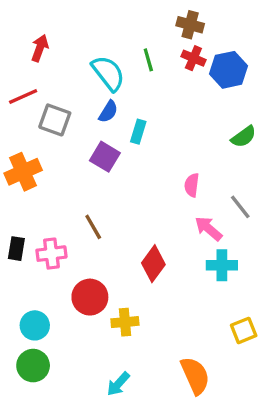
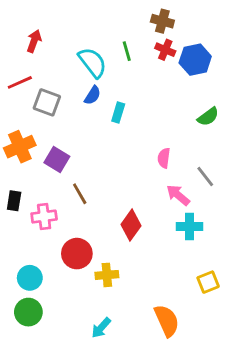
purple square: (105, 157) -> (57, 159), moved
black rectangle: (16, 249) -> (14, 201), moved

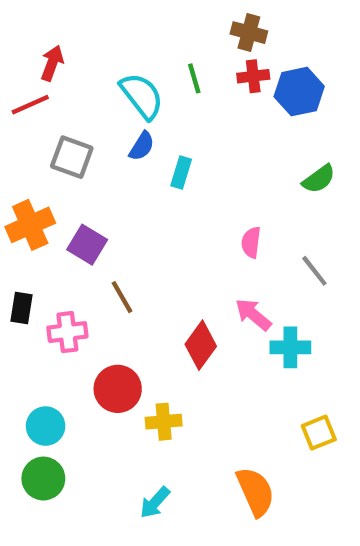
red cross: (165, 50) -> (253, 76), turned -30
red line: (20, 82) -> (30, 105), moved
pink arrow: (178, 195) -> (253, 315), moved

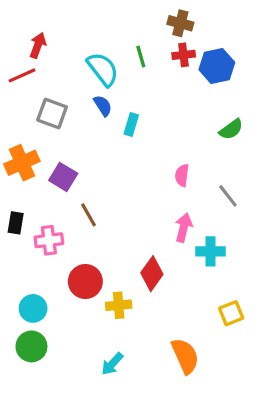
blue semicircle: (142, 146) -> (103, 106), turned -65
pink arrow: (253, 315) -> (184, 228), turned 64
red diamond: (201, 345) -> (152, 274), moved

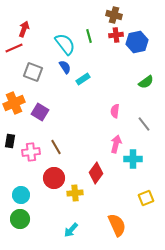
cyan rectangle: (131, 125) -> (83, 79), turned 40
brown line: (89, 215) -> (56, 147), moved

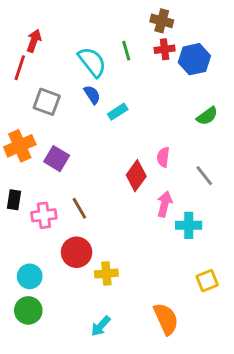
red line: (14, 48) -> (20, 68), turned -48
red diamond: (96, 173) -> (136, 176), moved

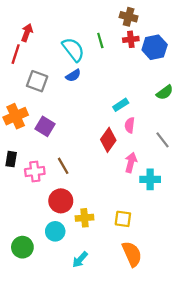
blue semicircle: (92, 95) -> (73, 75), turned 91
cyan rectangle: (118, 112) -> (121, 105), moved
cyan circle: (30, 276) -> (55, 231), moved
yellow square: (207, 281) -> (123, 219), moved, turned 30

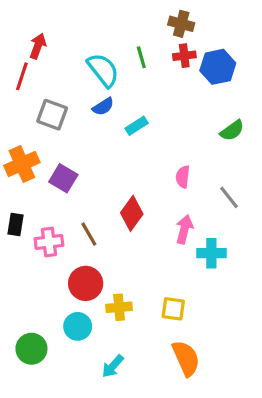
cyan rectangle: (121, 105) -> (137, 126), moved
red diamond: (108, 140) -> (132, 213), moved

